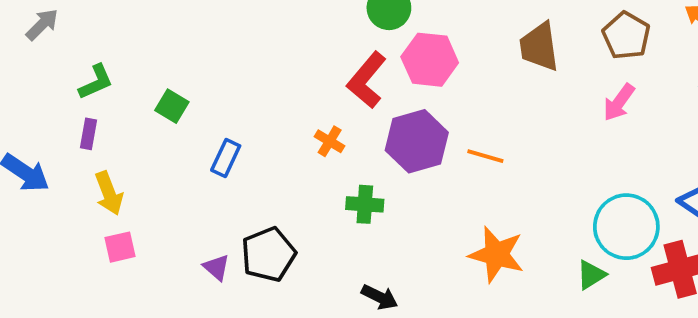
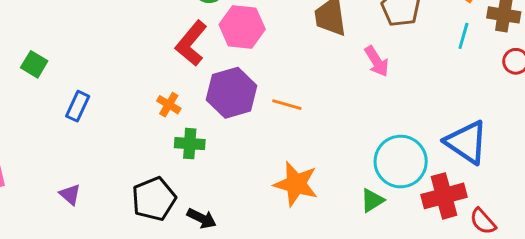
pink arrow: (619, 102) -> (377, 61), moved, turned -68
orange cross: (330, 141) -> (169, 105), moved
black pentagon: (268, 254) -> (154, 199), moved

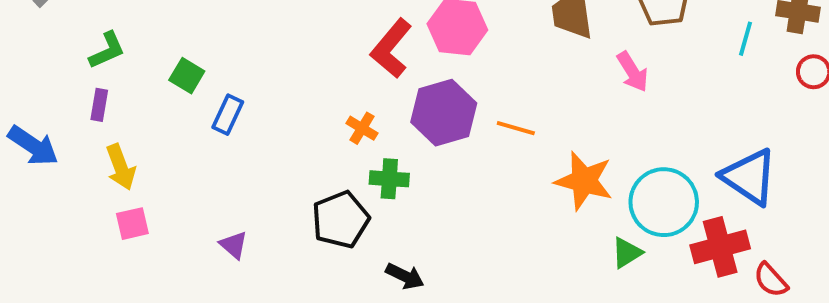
blue rectangle: (78, 106) -> (228, 115), moved
orange star: (296, 184) -> (584, 181), moved
black pentagon: (154, 199) -> (341, 220), moved

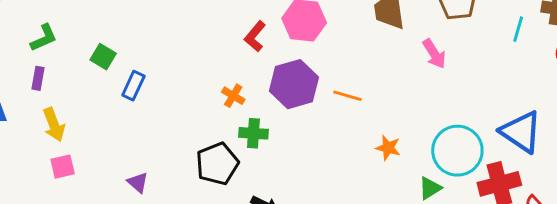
red L-shape: (391, 48) -> (255, 36), size x0.7
orange star: (584, 181) -> (388, 148), moved, size x0.6

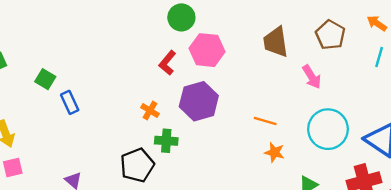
blue rectangle: (133, 86) -> (70, 102), turned -50
orange line: (347, 96) -> (265, 121), moved
cyan circle: (457, 151) -> (328, 129), moved

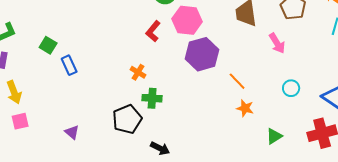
purple hexagon: (199, 101) -> (202, 54), moved
orange line: (265, 121) -> (237, 81), turned 30
cyan circle: (328, 129) -> (291, 88), size x0.5

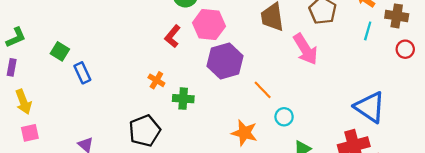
pink arrow: (277, 43) -> (305, 49), size x1.4
cyan circle: (291, 88) -> (284, 117), moved
green cross: (152, 98) -> (183, 99), moved
orange star: (245, 108) -> (244, 133), moved, size x1.4

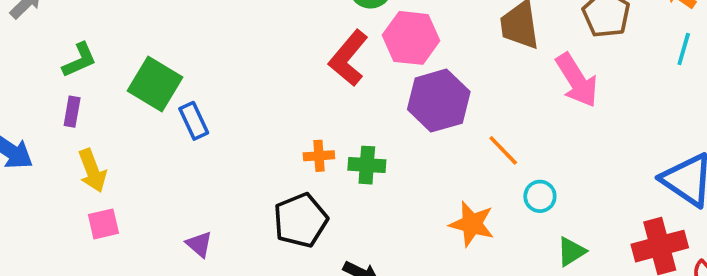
red L-shape: (172, 36) -> (348, 58), size x1.4
green square: (60, 51) -> (155, 84), size x1.6
orange cross: (156, 80) -> (319, 156), moved, turned -35

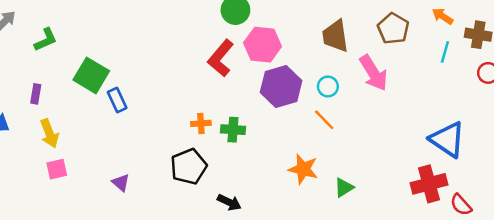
green L-shape: (79, 60) -> (46, 40), moved
cyan circle: (540, 196) -> (328, 86), moved
green triangle: (571, 252) -> (344, 188), moved

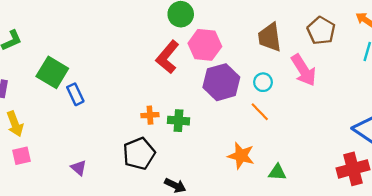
green triangle: (344, 188) -> (277, 172), turned 36

